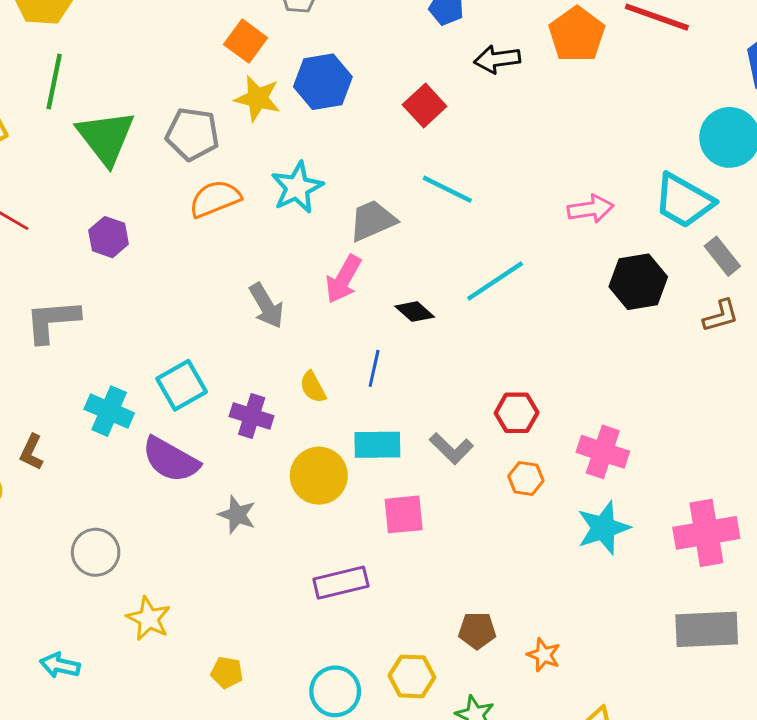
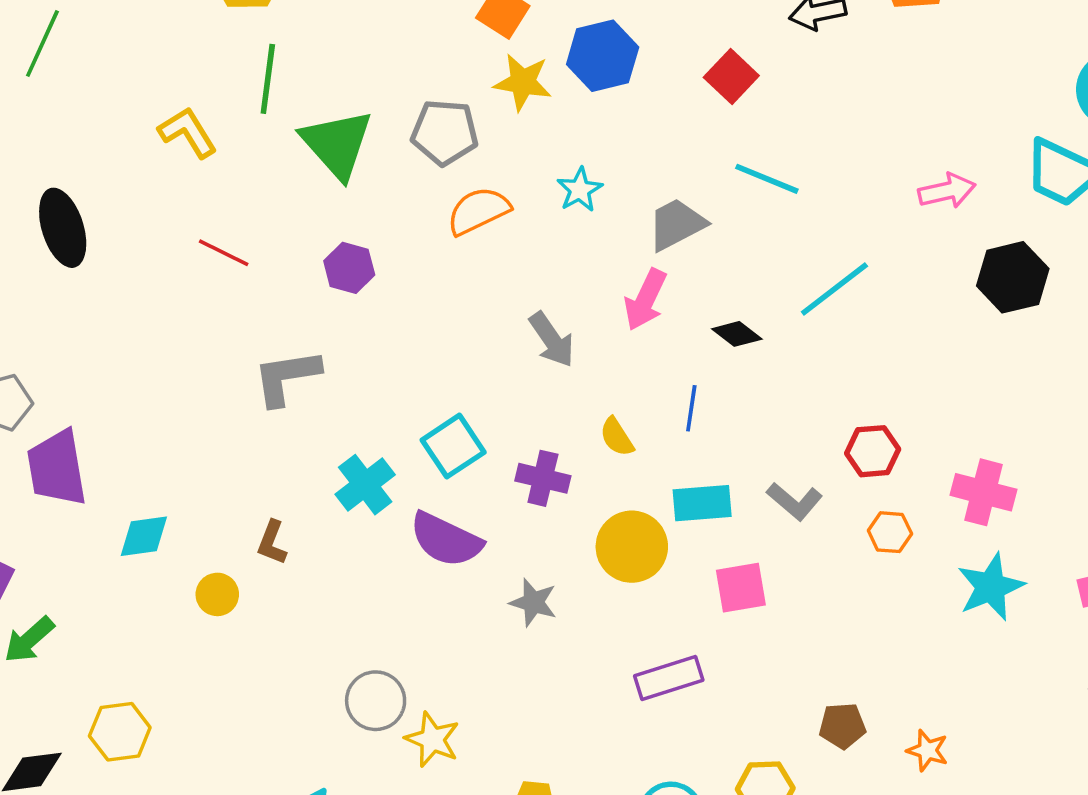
cyan star: (297, 187) -> (580, 190), size x0.7
cyan cross: (109, 411) -> (365, 485), turned 33
gray circle: (96, 552) -> (376, 701), moved

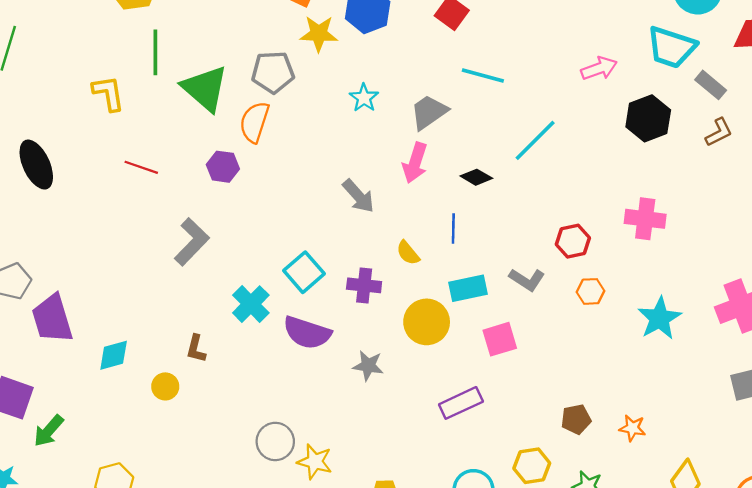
yellow L-shape: (188, 132) -> (108, 93), turned 30
orange semicircle: (478, 211) -> (254, 122), moved, turned -39
gray L-shape: (286, 377) -> (192, 242), turned 150
pink cross: (983, 492) -> (645, 219), moved

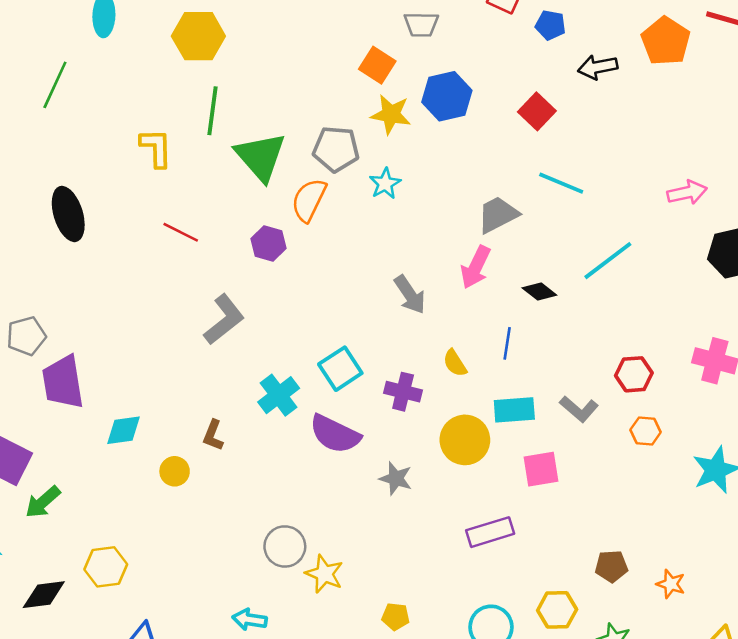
cyan star: (364, 98) -> (385, 184), moved

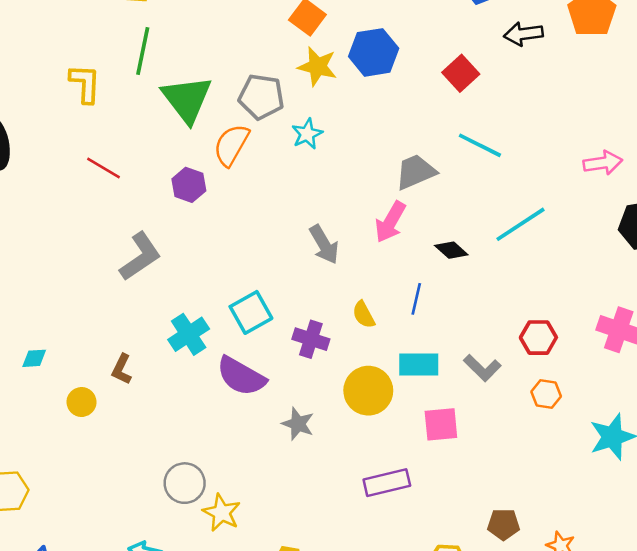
cyan diamond: (124, 430) -> (34, 358), size x0.7

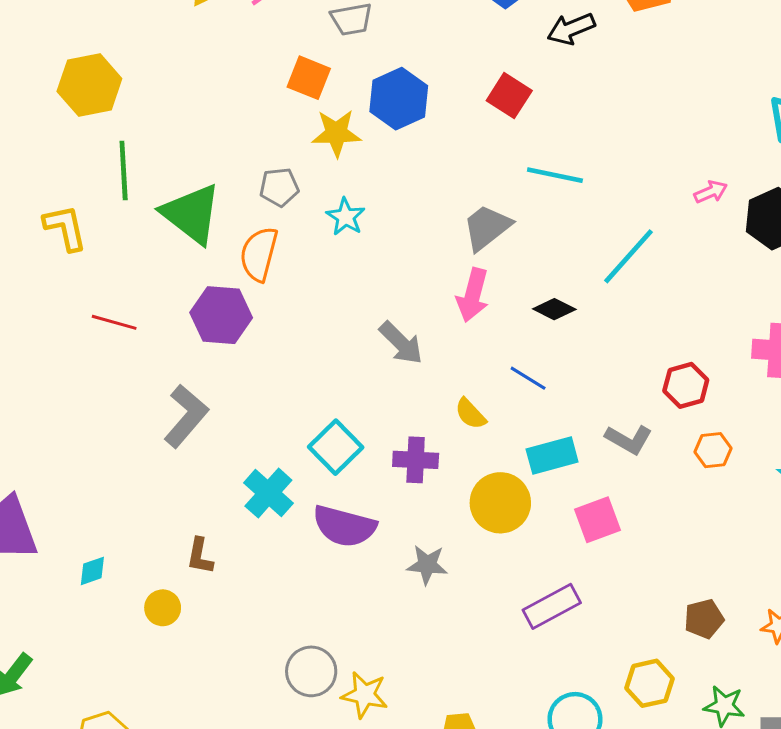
gray pentagon: (261, 97) -> (279, 187), size x0.7
pink arrow: (603, 163) -> (711, 192), moved, size x0.7
purple hexagon: (189, 185) -> (221, 315), size x1.4
blue line: (416, 299) -> (528, 378), turned -56

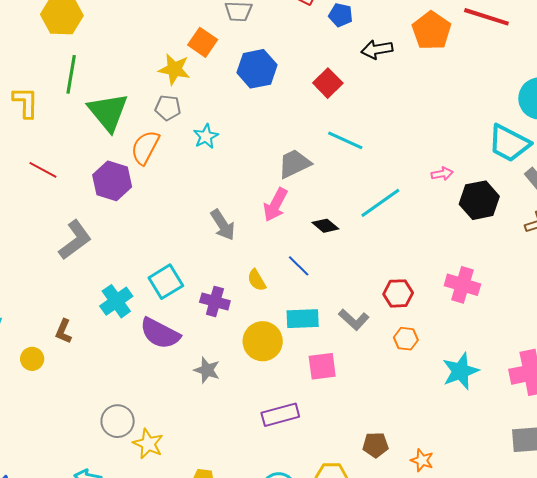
yellow star: (336, 133) -> (174, 69), moved

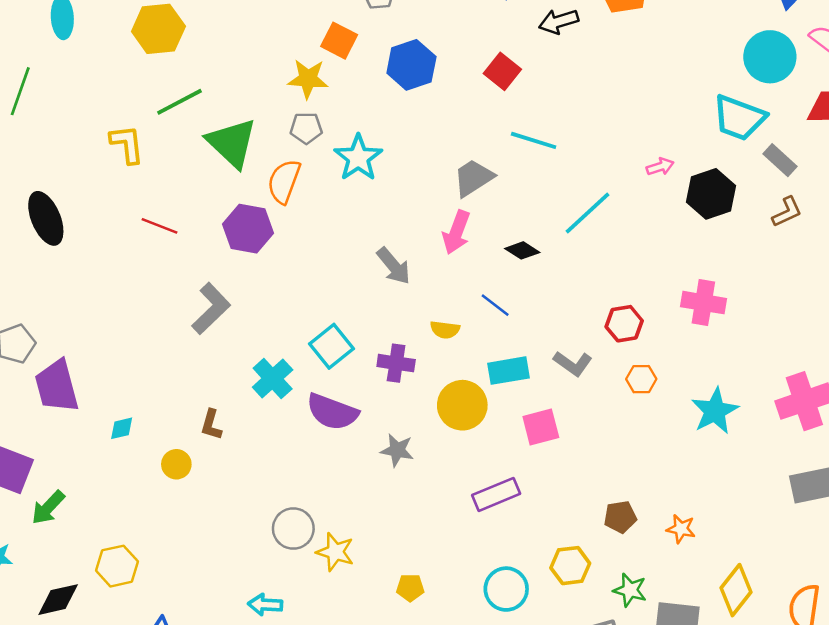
green line: (71, 74) -> (180, 102), turned 60
cyan star: (206, 136) -> (358, 158), size x1.5
yellow semicircle: (257, 280) -> (445, 330), turned -45

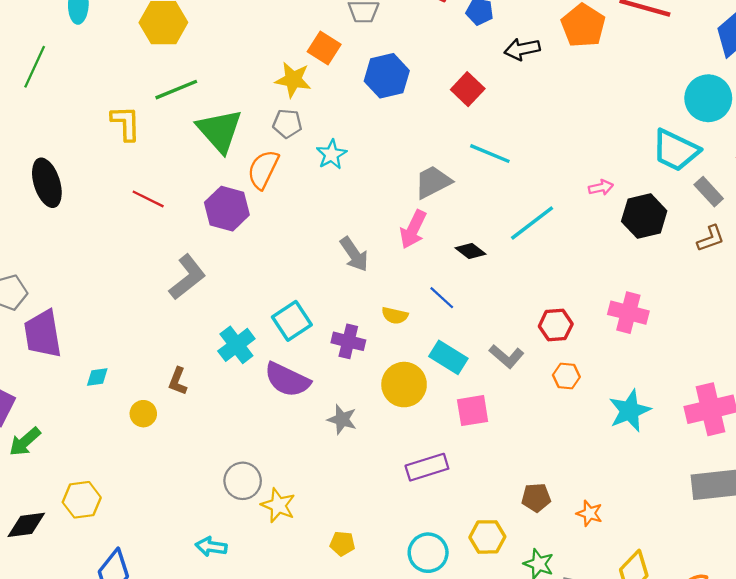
cyan star: (358, 158) -> (331, 154), size x0.7
cyan rectangle: (509, 371) -> (448, 357), turned 36

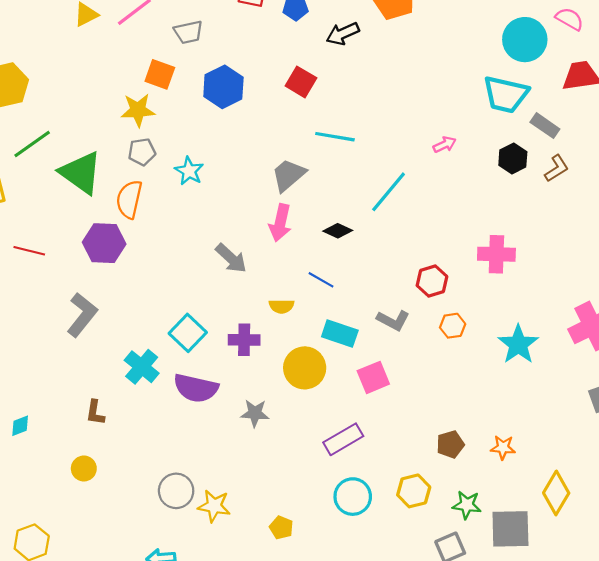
black hexagon: (644, 216) -> (513, 158), moved, size x0.7
yellow circle: (143, 414) -> (84, 468), moved
yellow pentagon: (342, 544) -> (281, 528), turned 30
cyan circle: (428, 553) -> (353, 497), moved

